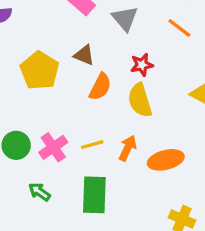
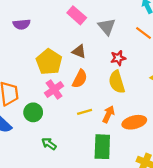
orange semicircle: (100, 87) -> (80, 79), moved
pink cross: (53, 147) -> (54, 89), moved
green rectangle: (94, 195) -> (102, 147), moved

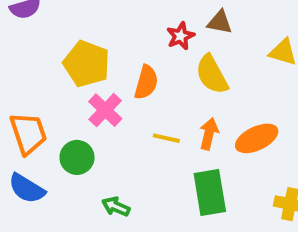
brown triangle: (79, 51) -> (220, 22), moved
red star: (118, 58) -> (181, 36), moved
yellow line: (85, 112) -> (166, 138), turned 40

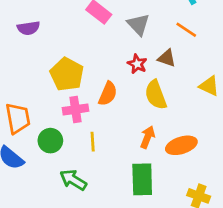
red star: (181, 36) -> (137, 64), turned -30
pink cross: (105, 110) -> (75, 109), turned 30
yellow line: (166, 138) -> (93, 142), moved, turned 66
green arrow: (116, 207) -> (73, 180), size x1.4

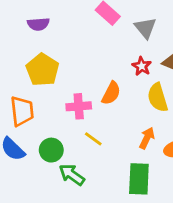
yellow pentagon: (67, 74) -> (42, 70), moved
green circle: (50, 141) -> (51, 150), moved
yellow line: (93, 142) -> (93, 139), turned -54

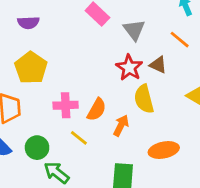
red star: (142, 66) -> (129, 68), size x1.4
orange semicircle: (111, 93) -> (97, 110), moved
orange arrow: (147, 138) -> (121, 125), moved

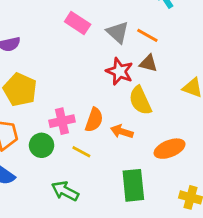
orange line: (180, 40) -> (147, 35), moved
orange arrow: (121, 125) -> (122, 132), turned -90
green circle: (37, 148) -> (42, 145), moved

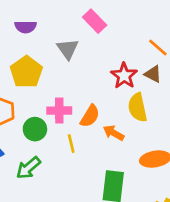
gray triangle: (118, 32) -> (68, 49), moved
yellow line: (81, 152) -> (71, 144), turned 36
green arrow: (65, 191) -> (28, 168), moved, turned -80

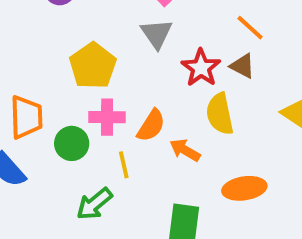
gray triangle: (68, 49) -> (157, 34), moved
yellow pentagon: (26, 72) -> (93, 66), moved
green arrow: (28, 168) -> (94, 204), moved

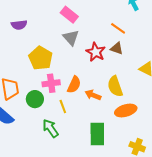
yellow semicircle: (220, 114) -> (115, 86), moved
green arrow: (94, 204) -> (50, 128), turned 102

